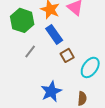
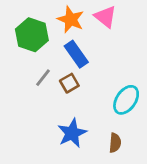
brown square: (67, 55) -> (69, 83), moved

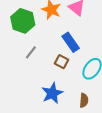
blue rectangle: (76, 54) -> (71, 42), moved
brown square: (69, 83) -> (61, 62), moved, turned -32

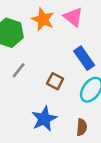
blue rectangle: (71, 42) -> (84, 58), moved

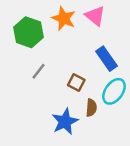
brown semicircle: (82, 127) -> (91, 108), moved

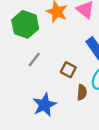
blue star: (65, 122) -> (44, 105), moved

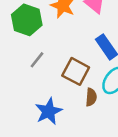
brown square: (68, 70) -> (76, 71), size x1.5

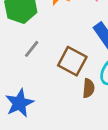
blue star: (49, 111) -> (19, 103), moved

